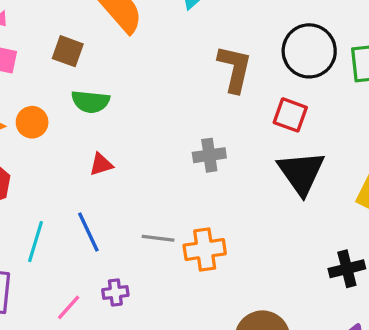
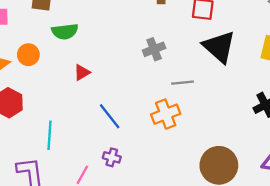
blue line: (88, 232) -> (110, 116), moved
gray line: (158, 238) -> (182, 83), moved
purple cross: (115, 293) -> (112, 157), turned 36

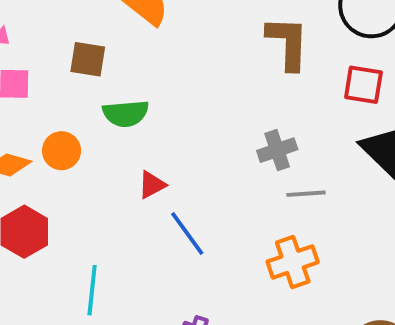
gray line: (182, 83) -> (306, 194), moved
blue line: (110, 116) -> (187, 234), moved

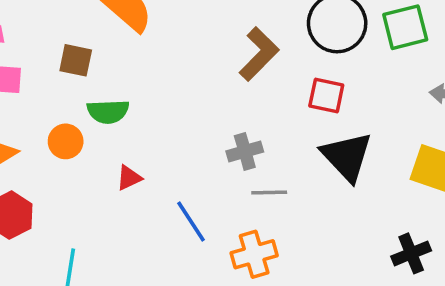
brown L-shape: (288, 43) -> (259, 54), turned 40
orange circle: (62, 151) -> (66, 141), moved
blue line: (187, 234) -> (191, 221), moved

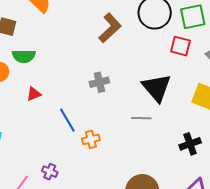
red square: (326, 95) -> (180, 46), moved
gray line: (269, 192) -> (141, 118), moved
orange cross: (254, 254) -> (91, 139), moved, size x0.7

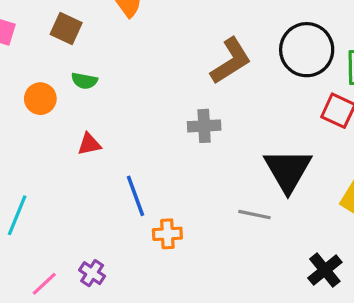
green semicircle: (24, 56) -> (84, 81), size x0.7
gray cross: (99, 82) -> (204, 126), moved
black cross: (190, 144) -> (325, 270), turned -30

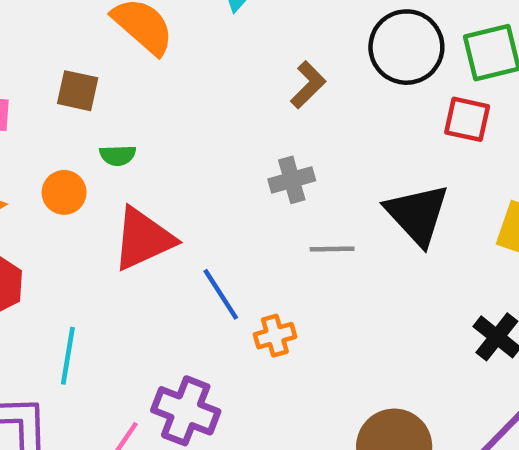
brown L-shape: (231, 61) -> (308, 85), size x0.7
red triangle: (89, 144) -> (143, 239), size x2.0
gray line: (255, 215) -> (332, 249), moved
purple cross: (92, 273) -> (186, 411), size x1.8

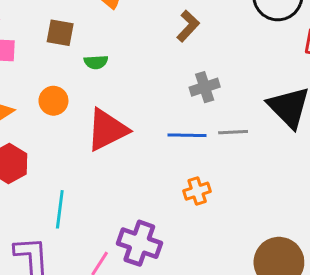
brown L-shape: (308, 85) -> (188, 26), moved
green semicircle: (118, 155) -> (96, 62), moved
blue line: (221, 294) -> (187, 135), moved, turned -54

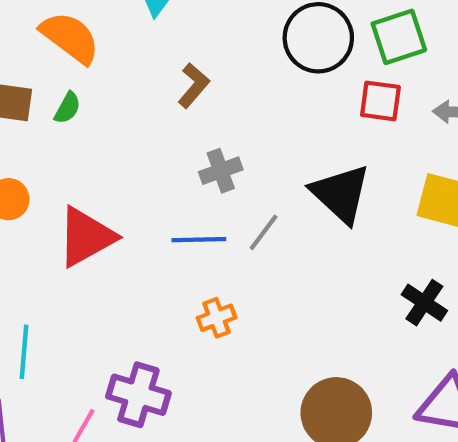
green semicircle: (96, 62) -> (67, 108), moved, turned -55
gray line: (233, 132) -> (264, 232), turned -48

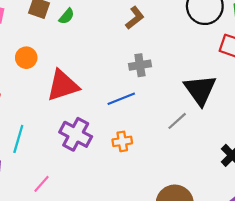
gray line: (264, 232) -> (177, 121), moved
blue line: (199, 240) -> (121, 99), turned -32
purple cross: (138, 395) -> (76, 134), moved

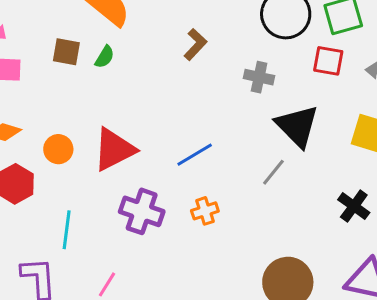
orange circle: (26, 58) -> (58, 149), moved
gray cross: (140, 65) -> (259, 77), moved, turned 30

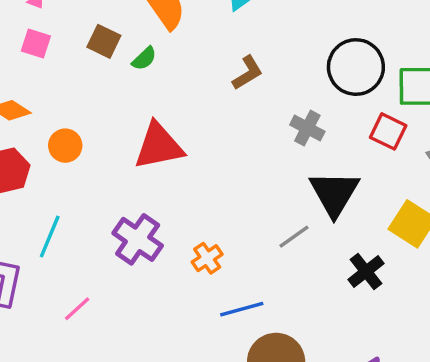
red triangle: (114, 149) -> (159, 146), moved
blue line: (195, 155) -> (242, 309), moved
black cross: (354, 206) -> (366, 271), moved
orange cross: (205, 211) -> (207, 258), turned -32

